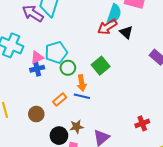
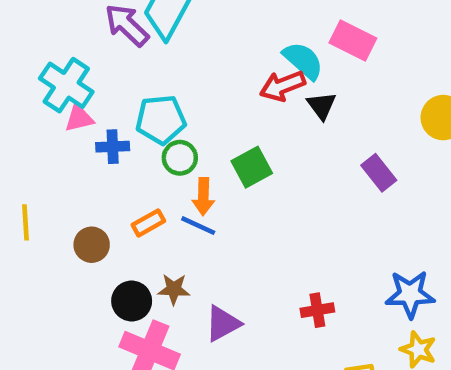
cyan semicircle: (114, 14) -> (303, 61), turned -78
pink triangle: (37, 57) -> (79, 118), moved

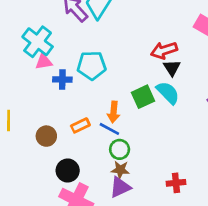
cyan semicircle: (303, 61) -> (168, 93), moved
black triangle: (322, 106) -> (172, 68), moved
green circle: (180, 158) -> (120, 149), moved
brown star: (174, 289) -> (120, 170), moved

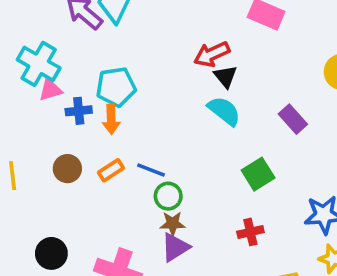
green square: (143, 97) -> (258, 174), moved
orange arrow: (114, 112) -> (111, 119), moved
brown circle: (46, 136) -> (67, 169), moved
black circle: (68, 171) -> (51, 253), moved

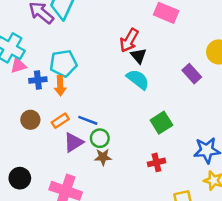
red arrow: (212, 54) -> (129, 40), turned -35
purple rectangle: (293, 119) -> (192, 74), moved
purple triangle: (175, 247) -> (73, 142), moved

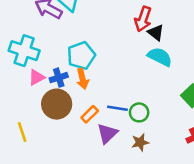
pink triangle: (18, 66) -> (36, 77), moved
brown circle: (30, 120) -> (57, 104), moved, size x1.5
green circle: (100, 138) -> (139, 112), moved

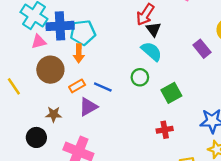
blue cross: (59, 78) -> (60, 26), moved, size x1.6
green circle: (139, 112) -> (140, 77), moved
yellow line: (22, 132) -> (14, 86), turned -30
brown star: (140, 142) -> (54, 114), moved

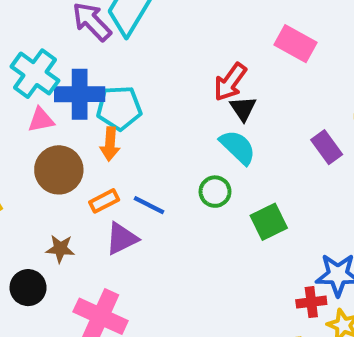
red cross: (165, 130) -> (311, 302), moved

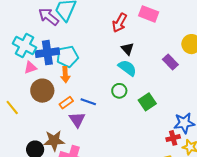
red arrow: (230, 82) -> (120, 23), moved
purple triangle: (122, 239) -> (77, 120), turned -30
brown star: (60, 249) -> (54, 141), moved, size x1.5

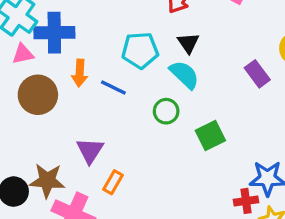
cyan pentagon: (67, 57) -> (140, 50), moved
blue line: (88, 102) -> (113, 88), moved
orange rectangle: (66, 103) -> (113, 182), moved, turned -32

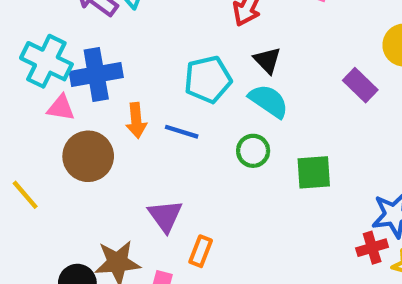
pink triangle: (23, 54) -> (61, 108), turned 30
green square: (210, 135) -> (314, 172), turned 32

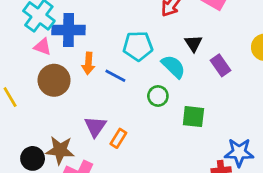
black triangle: (267, 60) -> (193, 43), moved
purple rectangle: (360, 85) -> (221, 65), moved
orange rectangle: (201, 251) -> (118, 138), moved

